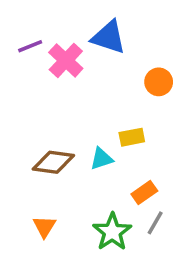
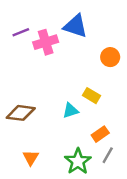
pink cross: (66, 60) -> (46, 42), turned 30
yellow rectangle: (132, 137) -> (92, 96), turned 42
brown diamond: (53, 162) -> (21, 113), moved

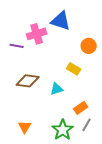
purple line: (21, 32) -> (17, 46), moved, turned 32
yellow rectangle: (92, 96) -> (74, 69), moved
brown diamond: (21, 113) -> (28, 81), moved

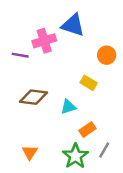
orange rectangle: (81, 108) -> (87, 130), moved

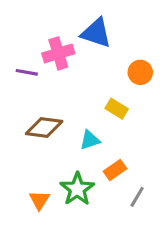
green star: (75, 156) -> (77, 189), moved

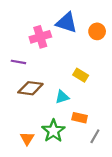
purple line: (27, 72) -> (18, 62), moved
orange circle: (140, 72) -> (97, 31), moved
orange rectangle: (115, 170) -> (80, 118), turned 48

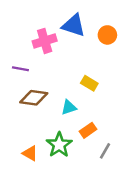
orange rectangle: (80, 118) -> (88, 130), turned -48
orange triangle: (27, 138) -> (30, 153), turned -32

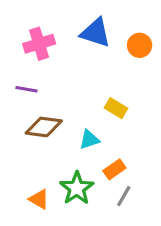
pink cross: (45, 41) -> (39, 44), moved
gray line: (105, 151) -> (124, 196), moved

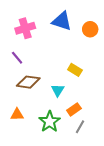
purple line: (26, 89) -> (17, 58), turned 40
cyan triangle: (89, 140) -> (58, 90), turned -40
orange triangle: (39, 199) -> (17, 115), moved, turned -32

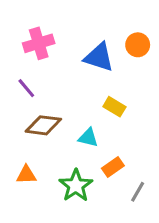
blue triangle: (62, 21) -> (99, 57), moved
cyan triangle: (58, 90) -> (88, 138), turned -48
gray line: (80, 127) -> (138, 192), moved

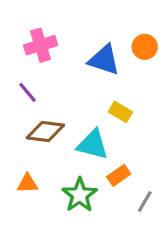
cyan triangle: (88, 138) -> (93, 145), size x1.5

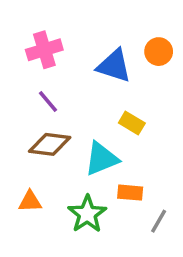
purple line: (27, 92) -> (48, 102), moved
cyan triangle: (93, 145) -> (101, 159), turned -36
orange rectangle: (119, 175) -> (130, 193), turned 40

